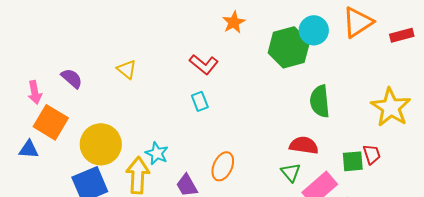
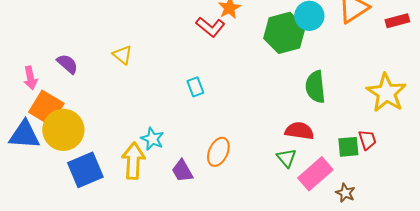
red L-shape: (204, 64) -> (210, 27), moved
yellow circle: (101, 144) -> (63, 130), moved
blue triangle: (29, 149) -> (24, 135), size x1.6

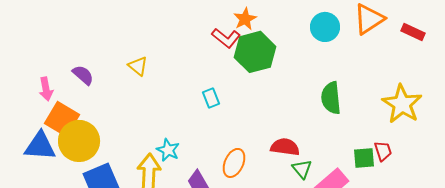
red rectangle: (397, 21) -> (413, 32), turned 40
green hexagon: (284, 33) -> (255, 52), moved
red semicircle: (299, 131) -> (285, 147), moved

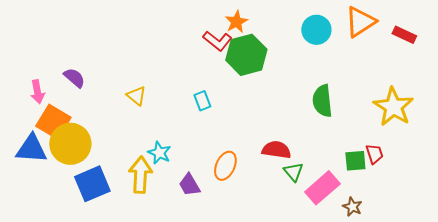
yellow triangle: (138, 66) -> (136, 96), moved

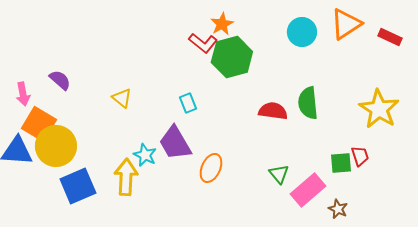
red semicircle: (276, 150) -> (273, 111), moved
purple trapezoid: (189, 185) -> (175, 143), moved, size x1.5

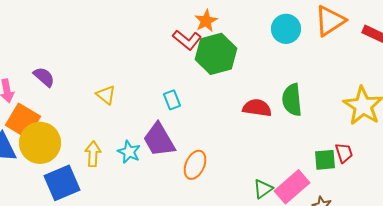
green triangle: (279, 174) -> (263, 189), moved, turned 35
yellow arrow: (126, 177) -> (93, 154), moved, size x0.7

